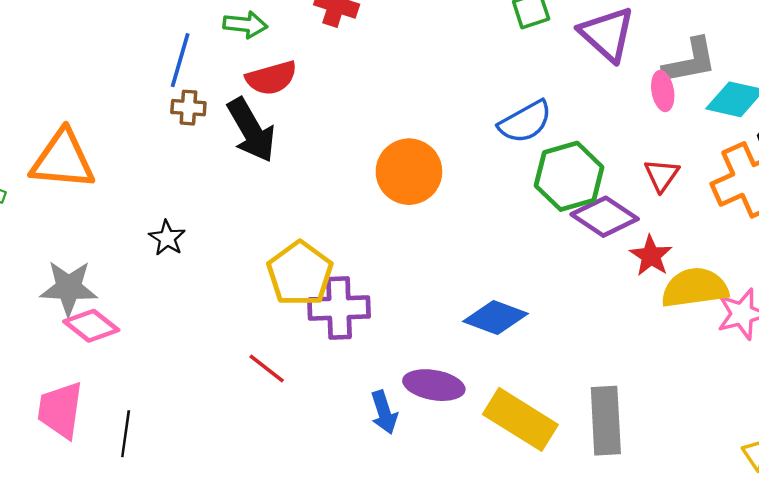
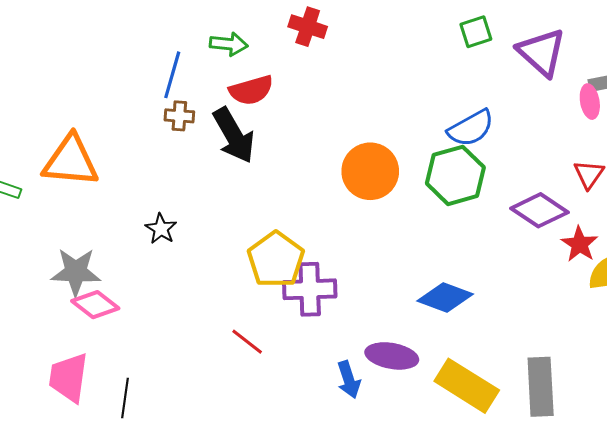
green hexagon: (569, 176) -> (455, 175), moved

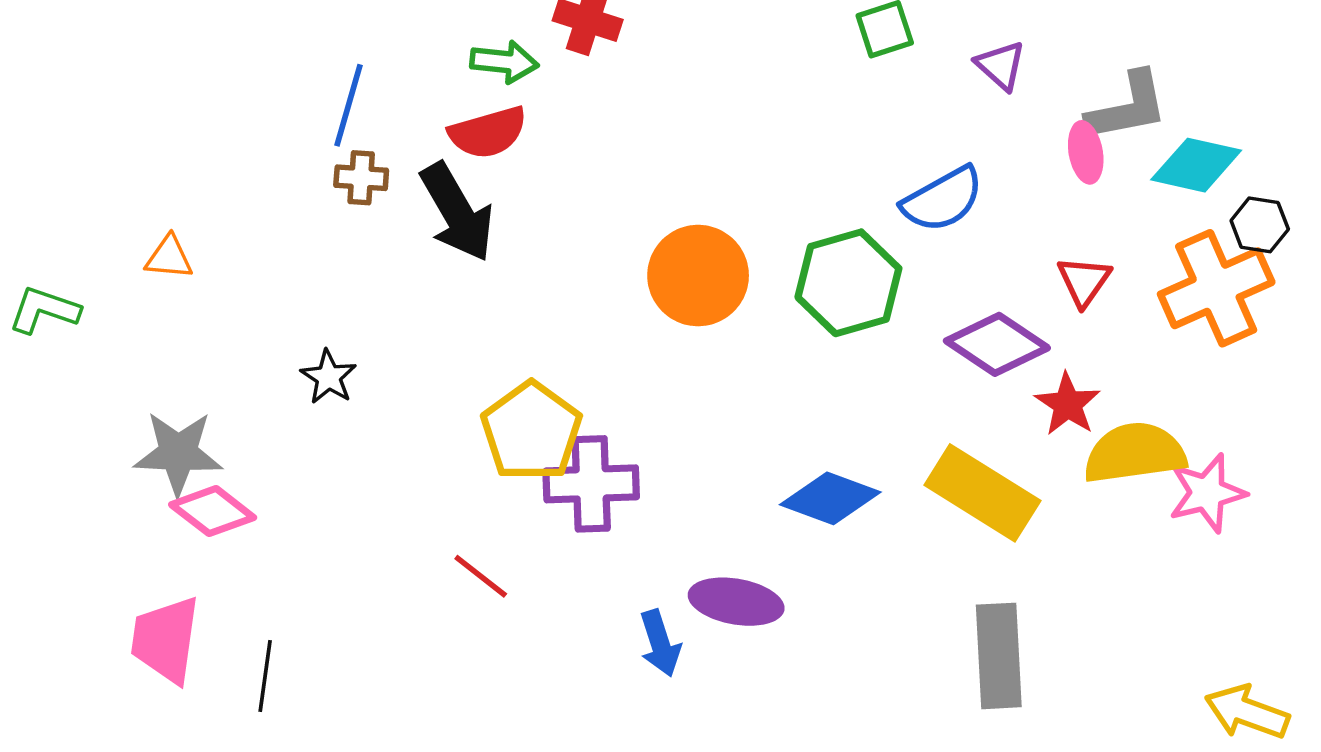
green arrow: (229, 44) -> (504, 62), moved
purple triangle: (542, 52) -> (1001, 65), size x0.6
blue semicircle: (471, 128) -> (943, 199), moved
orange triangle: (71, 161) -> (169, 257), size x0.5
yellow rectangle: (467, 386) -> (982, 493), moved

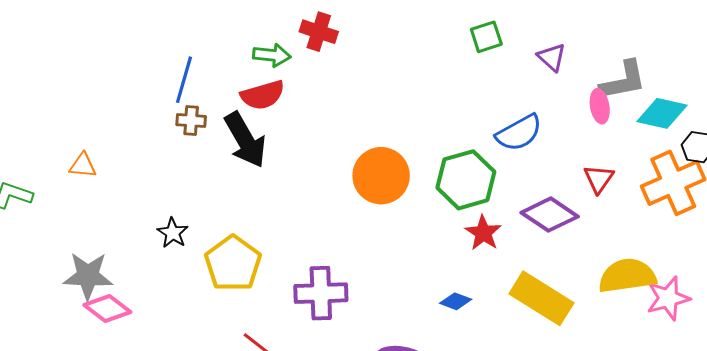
red star: (1068, 404) -> (483, 233), moved
yellow pentagon: (531, 431) -> (233, 264), moved
blue diamond: (830, 498) -> (456, 301), size x0.6

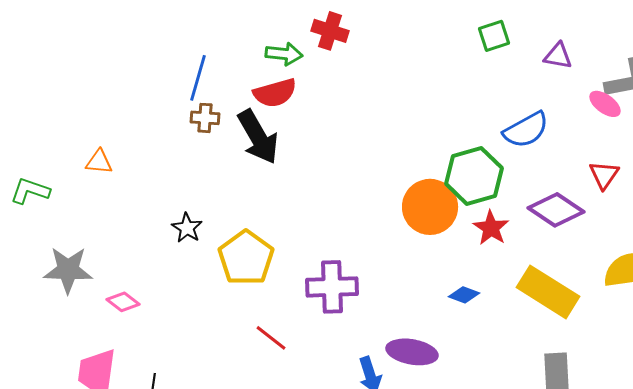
purple triangle: (552, 57) -> (558, 56), turned -32
pink ellipse: (600, 106) -> (605, 104), turned -44
orange circle: (381, 176) -> (430, 207), moved
gray star: (88, 276) -> (68, 270), moved
pink diamond: (107, 308) -> (123, 302), size x0.7

